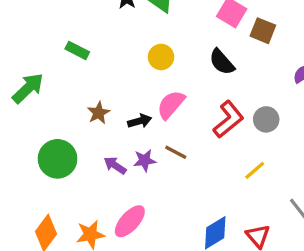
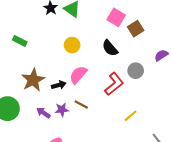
brown square: (263, 31) -> (136, 29), turned 35
brown star: (99, 113) -> (33, 80), size x1.6
gray circle: (266, 119) -> (136, 71), moved

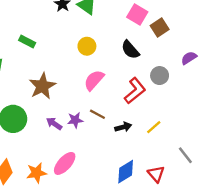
black arrow: (59, 85) -> (123, 127), moved

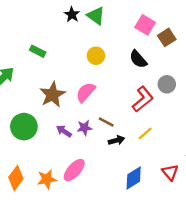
pink semicircle: (94, 80) -> (86, 92), moved
black arrow: (123, 127) -> (116, 140), moved
yellow line: (154, 127) -> (145, 133), moved
red triangle: (156, 174) -> (170, 172), moved

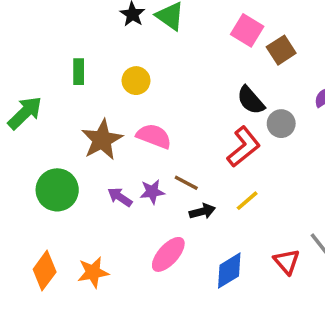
green rectangle: (38, 51) -> (79, 72), turned 63
yellow circle: (96, 56) -> (136, 81), moved
black semicircle: (138, 59) -> (251, 100), moved
pink semicircle: (86, 92) -> (154, 136), turned 70
pink ellipse: (74, 170) -> (168, 254), moved

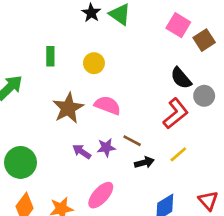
green circle: (57, 190) -> (21, 162), moved
pink ellipse: (168, 254) -> (101, 195), moved

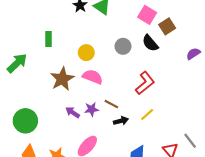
yellow circle: (94, 63) -> (86, 53), moved
black semicircle: (181, 78) -> (150, 43), moved
gray circle: (204, 96) -> (123, 46), moved

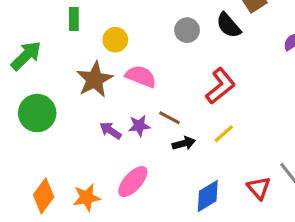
yellow circle: (86, 53) -> (115, 40), moved
green circle: (25, 121) -> (37, 113), moved

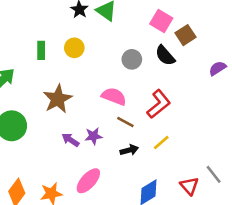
yellow circle: (115, 40) -> (74, 48), moved
pink semicircle: (141, 76) -> (114, 96), moved
brown line: (169, 118) -> (125, 122), moved

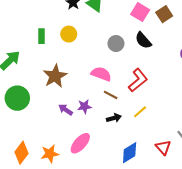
brown square: (186, 35) -> (164, 14), moved

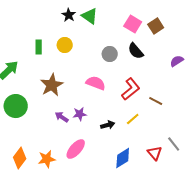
brown line: (111, 95) -> (156, 101), moved

